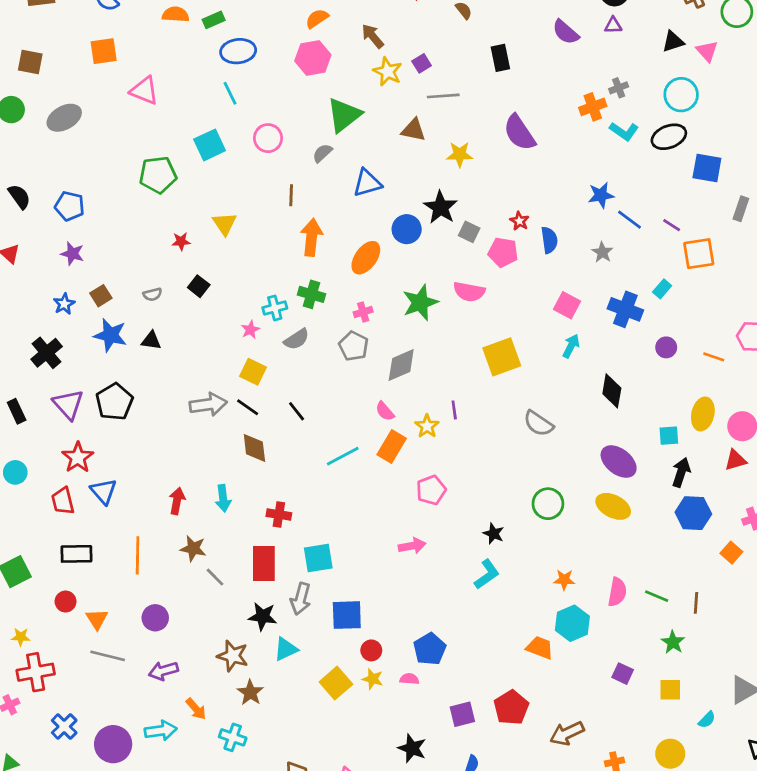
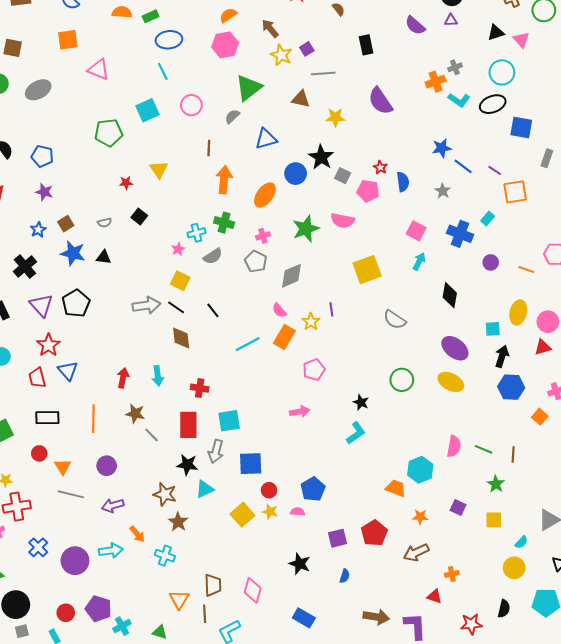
orange star: (564, 580) -> (420, 517), moved
yellow circle: (670, 754) -> (514, 568), moved

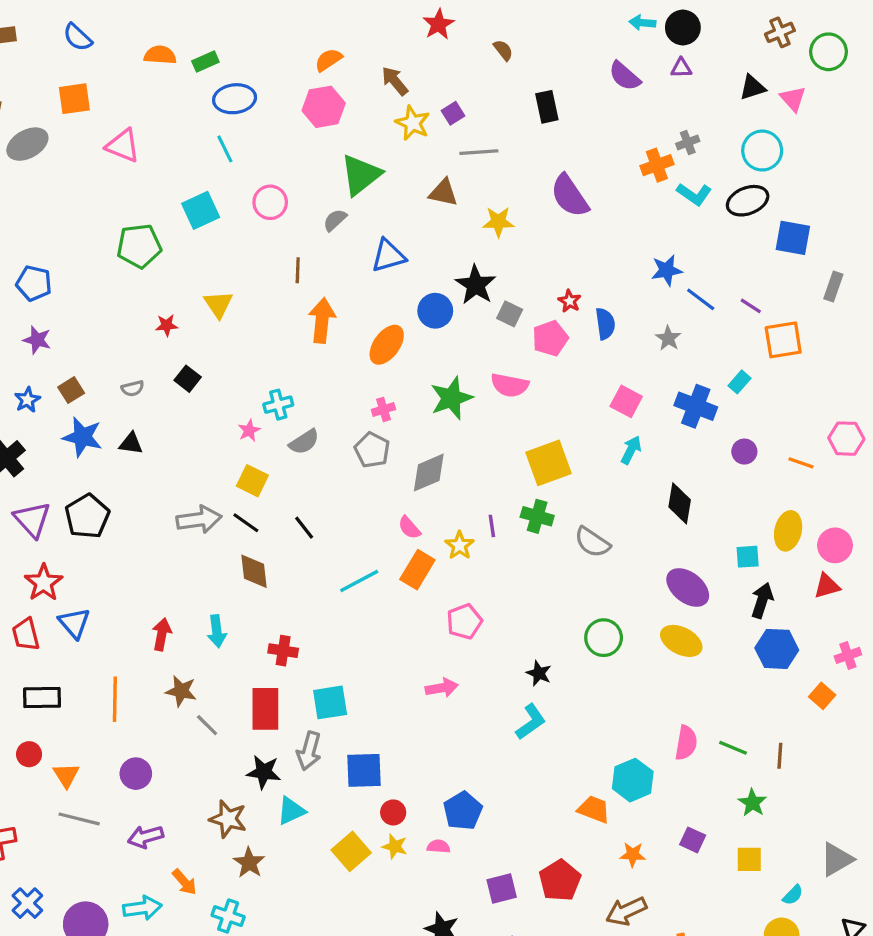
gray ellipse: (38, 90) -> (27, 144), moved
pink pentagon: (368, 191) -> (550, 338), turned -30
green cross: (224, 223) -> (537, 516), moved

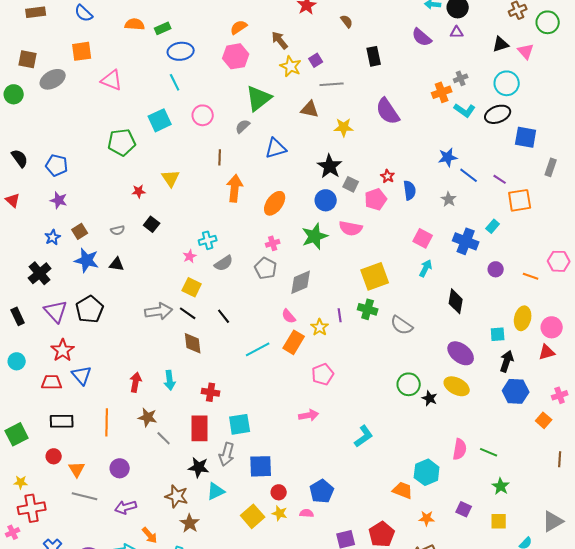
blue circle: (435, 311) -> (326, 200), moved
red trapezoid: (26, 634) -> (52, 382), turned 105
black star: (539, 673) -> (430, 398), moved
brown line: (780, 756) -> (560, 459), moved

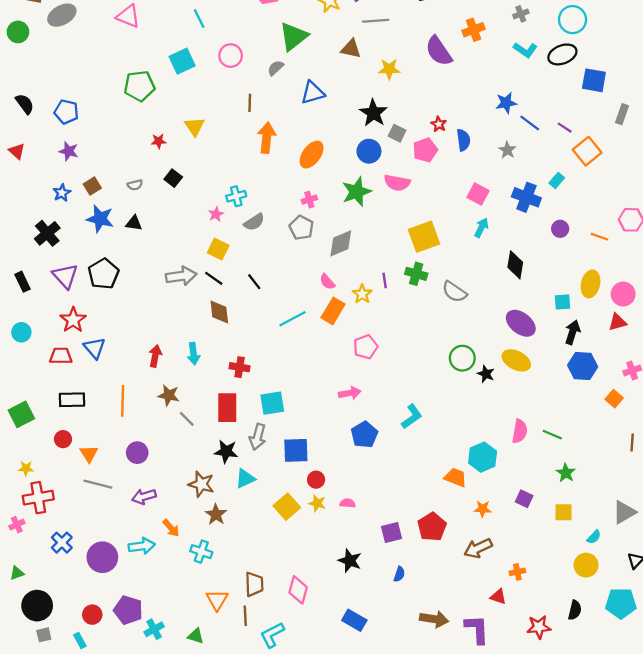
orange cross: (442, 92) -> (474, 30), moved
orange square: (520, 200) -> (587, 151), turned -30
blue pentagon: (322, 491) -> (364, 435), moved

